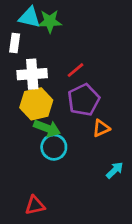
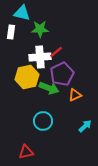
green star: (50, 21) -> (40, 29), moved
white cross: (32, 74) -> (40, 57), moved
green arrow: (47, 128) -> (49, 88), moved
cyan circle: (54, 147) -> (43, 121), moved

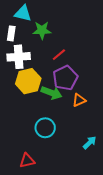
white cross: (40, 57) -> (19, 57), moved
cyan arrow: (85, 126) -> (90, 143), moved

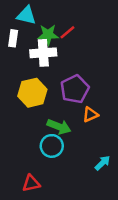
red line: (59, 55) -> (67, 32), moved
white cross: (19, 57) -> (43, 53), moved
green arrow: (52, 93) -> (59, 127), moved

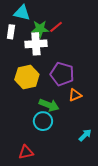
purple pentagon: (75, 89) -> (62, 74), turned -30

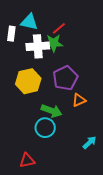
cyan triangle: (22, 13) -> (29, 22), moved
green star: (40, 29) -> (54, 43), moved
purple pentagon: (62, 74) -> (65, 78), turned 30

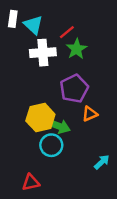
cyan triangle: (29, 22) -> (33, 25), turned 30
white rectangle: (11, 34) -> (13, 19), moved
green star: (54, 43) -> (77, 49), moved, turned -30
yellow hexagon: (28, 81) -> (40, 118), moved

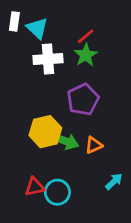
red line: (67, 32) -> (86, 36), moved
orange triangle: (90, 114) -> (94, 145), moved
cyan circle: (51, 145) -> (57, 192), moved
red triangle: (31, 182) -> (35, 187), moved

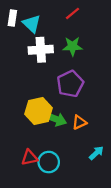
red line: (86, 36) -> (73, 13), moved
green star: (86, 55) -> (73, 46), turned 30

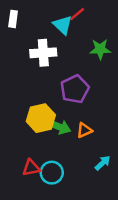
cyan triangle: (32, 24) -> (63, 25), moved
green star: (73, 46) -> (100, 49), moved

